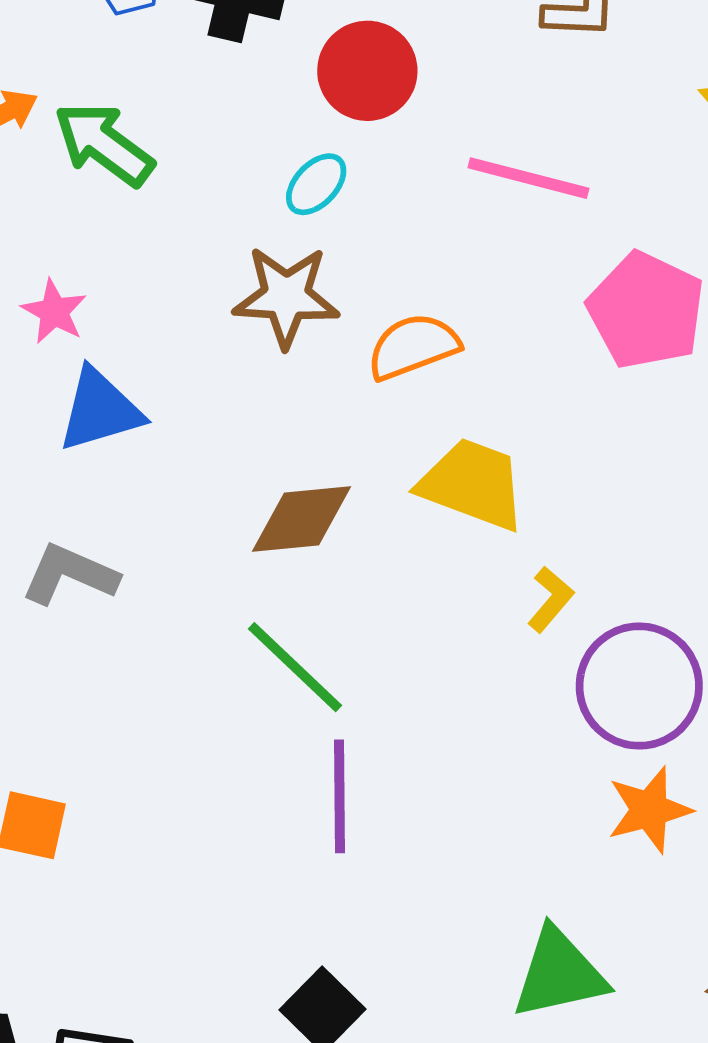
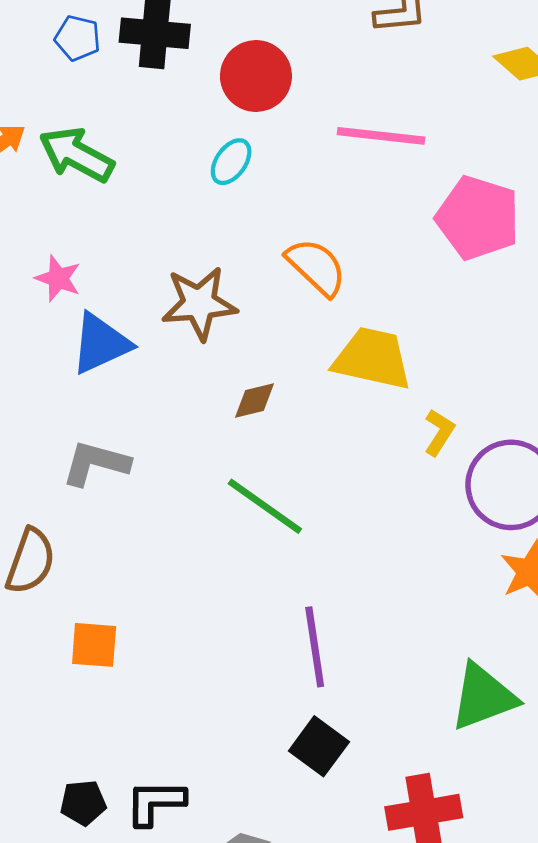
brown star: (286, 297) -> (199, 303), moved
orange semicircle: (413, 347) -> (316, 267), turned 72
brown diamond: (302, 519) -> (254, 401), size x0.6
purple line: (340, 796) -> (315, 647), moved

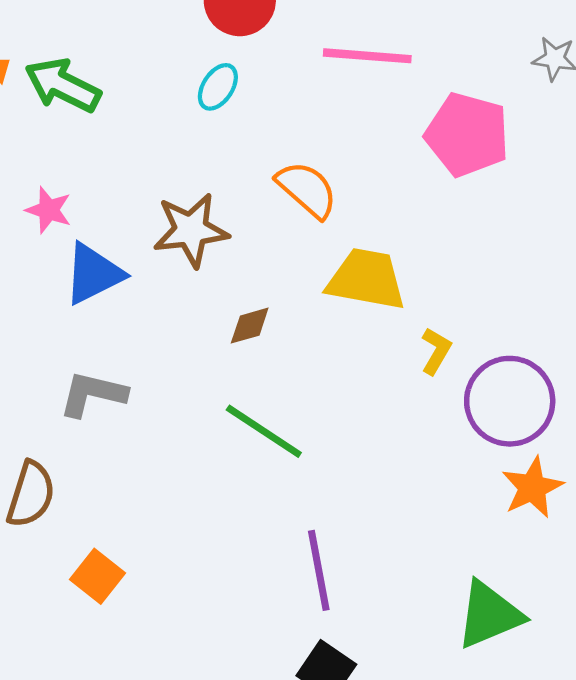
orange square: (94, 645) -> (97, 576), turned 36

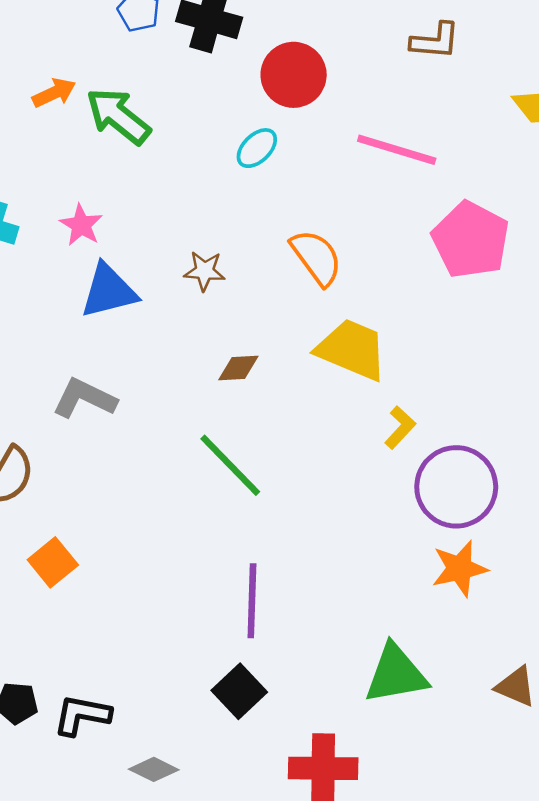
brown star: (191, 230) -> (205, 271), size x0.6

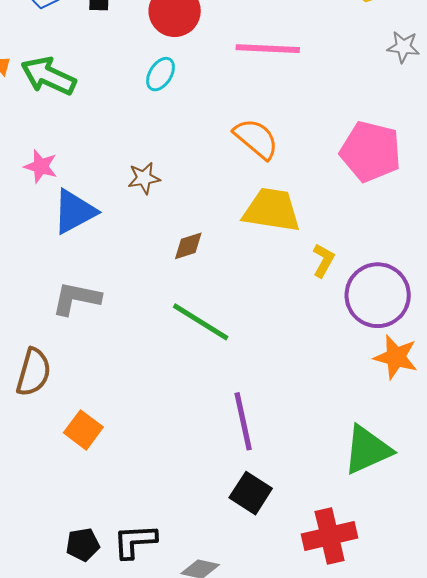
pink pentagon: (471, 240) -> (371, 151), moved
orange semicircle: (316, 257) -> (256, 139), moved
orange star: (460, 569) -> (396, 357), turned -30

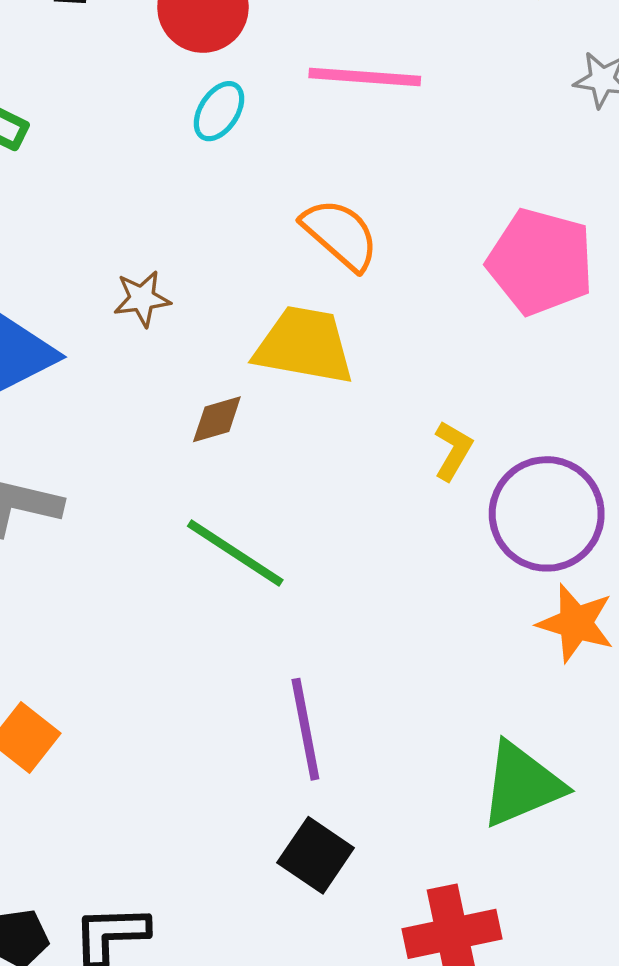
cyan ellipse: (160, 74) -> (219, 111), moved
yellow trapezoid: (272, 210) -> (304, 345), moved

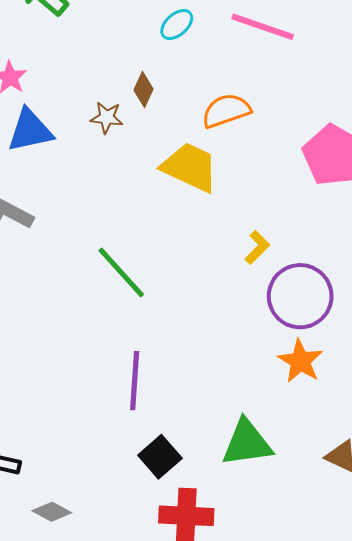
orange semicircle: (340, 234) -> (226, 111), turned -75
brown diamond: (217, 419) -> (143, 89), moved, turned -64
black square: (316, 855) -> (160, 457), moved

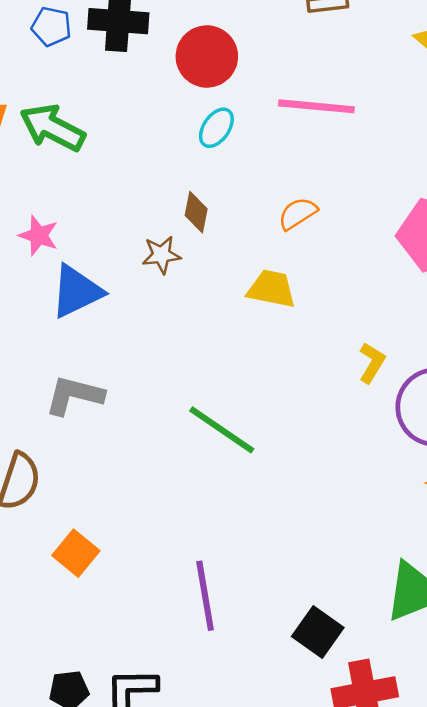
orange semicircle: (226, 111) -> (298, 213), size x0.7
yellow trapezoid: (190, 167) -> (272, 289), size x0.7
purple line: (135, 381) -> (205, 596), moved

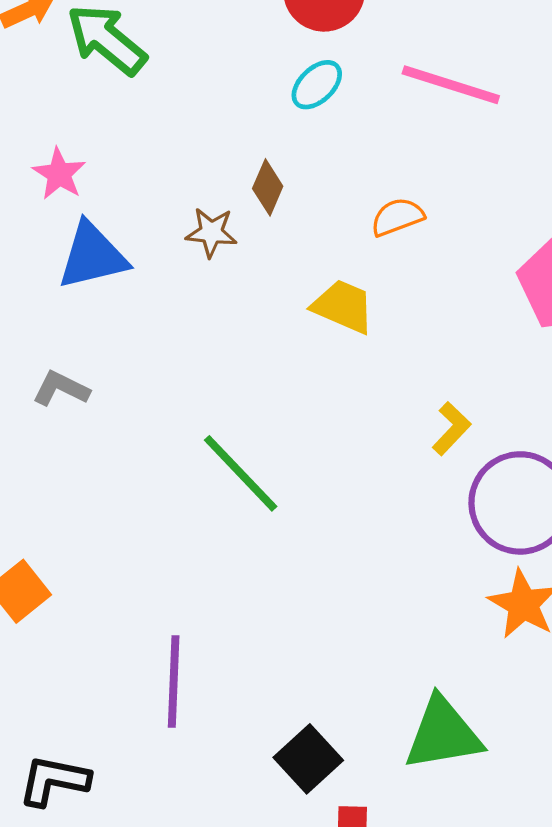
gray L-shape: (74, 395) -> (61, 389), size x0.7

